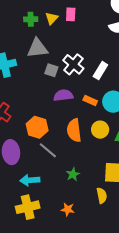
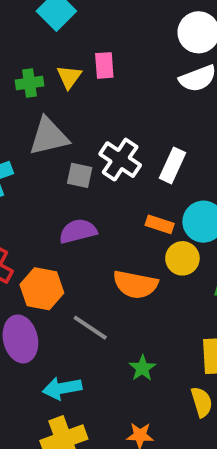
purple semicircle: (63, 95) -> (78, 231), moved
orange hexagon: (37, 127) -> (42, 289), moved
orange semicircle: (74, 130) -> (135, 284), turned -65
yellow circle: (100, 130) -> (182, 258), moved

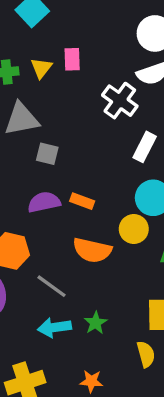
white cross: (120, 160) -> (120, 101), moved
white rectangle: (173, 165) -> (145, 147), moved
orange rectangle: (160, 224) -> (82, 201), moved
cyan arrow: (62, 388) -> (54, 327), moved

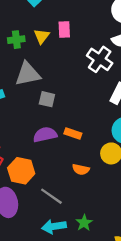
orange semicircle: (92, 250) -> (81, 169), size x0.6

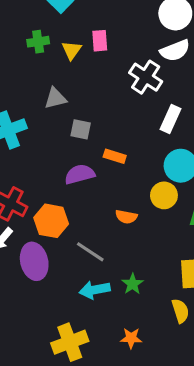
green cross: (16, 40) -> (38, 42), moved
gray triangle: (28, 74) -> (55, 98), size x0.7
orange rectangle: (73, 134) -> (115, 156), moved

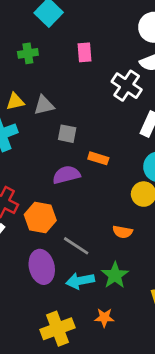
yellow triangle: (72, 50) -> (15, 102), moved, turned 42
orange semicircle: (126, 217) -> (123, 232), moved
purple ellipse: (34, 261) -> (42, 267), moved
green star: (133, 284) -> (115, 275), size x1.4
orange star: (131, 338) -> (104, 318), moved

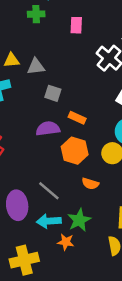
green cross: (28, 53) -> (36, 14), moved
orange hexagon: (40, 217) -> (75, 151), moved
orange star: (104, 318) -> (66, 242), moved

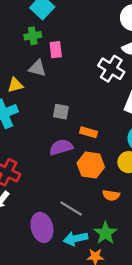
pink rectangle: (76, 25) -> (56, 50), moved
gray triangle: (36, 66) -> (37, 68), moved, turned 30

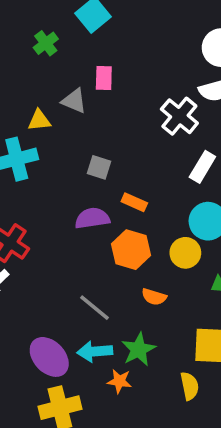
green cross: (33, 36) -> (46, 43), moved, turned -35
purple ellipse: (42, 227) -> (49, 357), moved, turned -36

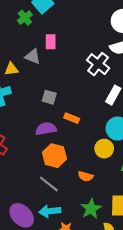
green cross: (46, 43) -> (25, 18), moved
orange hexagon: (131, 250) -> (54, 156), moved
green star: (139, 349) -> (91, 209), moved

